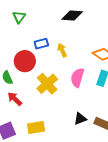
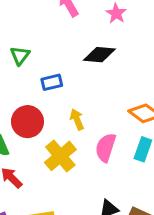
blue rectangle: (41, 44) -> (52, 82), moved
yellow arrow: (62, 50) -> (77, 119), moved

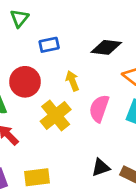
black diamond: (99, 55) -> (106, 47), moved

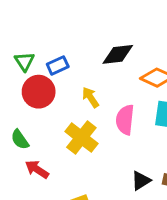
green triangle: (19, 18) -> (25, 61), moved
red circle: (25, 82) -> (39, 92), moved

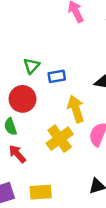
red circle: (39, 92) -> (23, 99), moved
yellow arrow: (91, 97) -> (76, 109), size x1.5

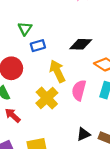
green triangle: (31, 66) -> (25, 29), moved

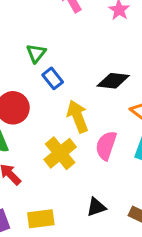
blue rectangle: (38, 46) -> (53, 78), turned 64
black triangle: (83, 134) -> (96, 207), moved

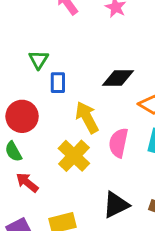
blue rectangle: (53, 78) -> (58, 83), turned 45
black triangle: (96, 207) -> (116, 205), size x1.4

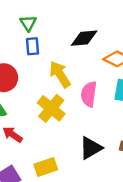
green triangle: (39, 60) -> (28, 23), moved

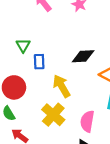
green triangle: (28, 23) -> (23, 45), moved
pink semicircle: (89, 94) -> (87, 121), moved

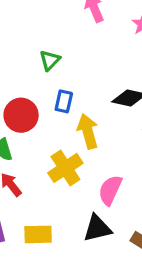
blue rectangle: (39, 62) -> (64, 101), moved

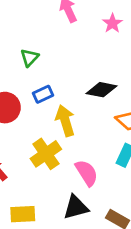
blue rectangle: (64, 101) -> (43, 94), turned 54
pink semicircle: (110, 190) -> (87, 173), turned 124

